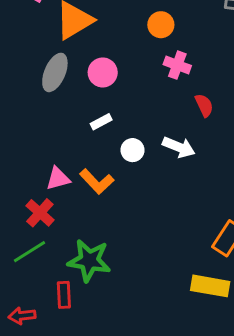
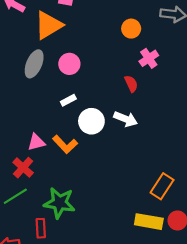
orange circle: (161, 25) -> (131, 29), moved
pink cross: (177, 65) -> (149, 58), moved, turned 36
red semicircle: (204, 105) -> (131, 84), moved
white circle: (133, 150) -> (91, 121), size x1.5

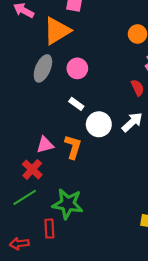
white rectangle: (68, 100) -> (76, 104), turned 64
white arrow: (126, 119) -> (132, 122), turned -65
orange L-shape: (65, 144) -> (73, 147), turned -120

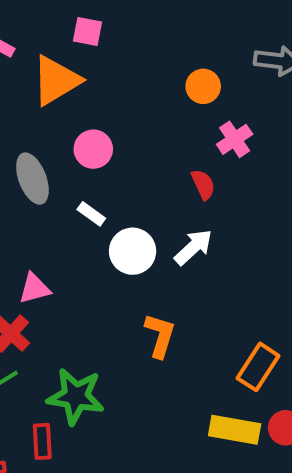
gray ellipse: (43, 68) -> (32, 179), moved, turned -44
orange L-shape: (73, 147) -> (160, 336), moved

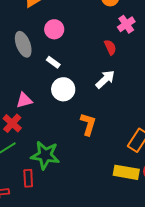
white circle: (133, 251) -> (63, 89), moved

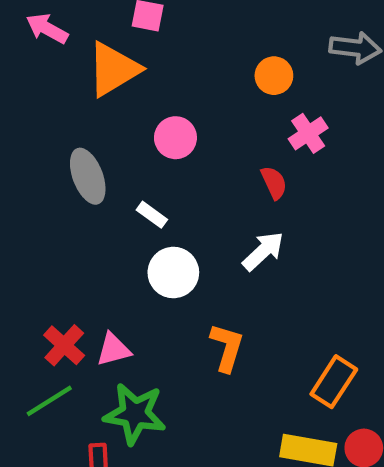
pink circle: (54, 29) -> (175, 138), moved
pink triangle: (24, 100) -> (113, 350), moved

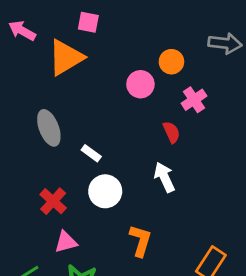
pink circle: (175, 138) -> (140, 84), moved
white arrow: (263, 251) -> (164, 177), turned -72
red cross: (64, 345) -> (53, 201), moved

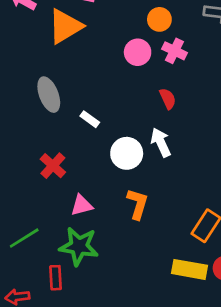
orange circle: (171, 62) -> (159, 19), moved
pink cross: (194, 100) -> (174, 51), moved, turned -30
white circle: (105, 191) -> (127, 153), moved
pink triangle: (66, 242) -> (82, 205), moved

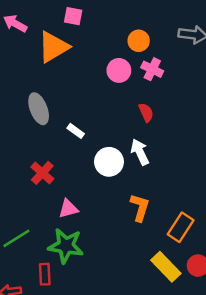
orange L-shape: (138, 204) -> (140, 208), moved
yellow rectangle: (190, 269) -> (166, 267), turned 36

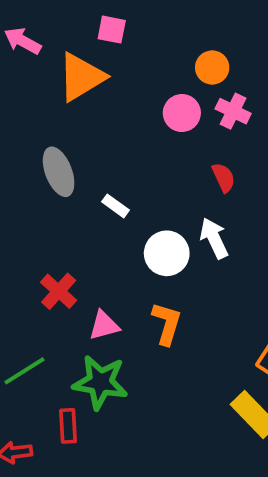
red cross: (42, 173) -> (59, 291), moved
orange L-shape: (140, 208) -> (167, 323), moved

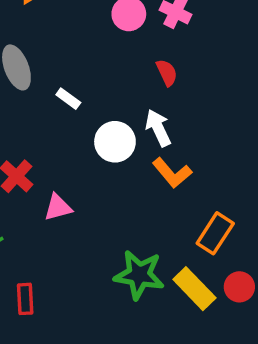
orange L-shape: (167, 323) -> (172, 173), moved, turned 123
green star: (100, 382) -> (139, 275), moved

